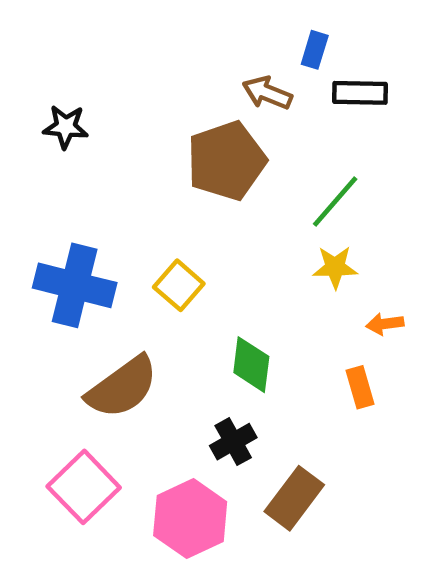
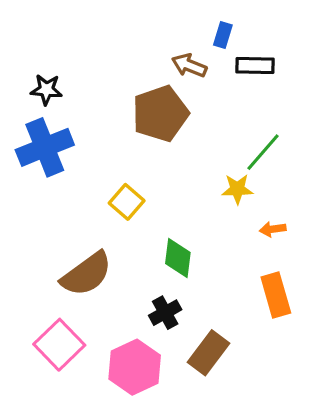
green line: (335, 202) -> (263, 152), moved
blue cross: (75, 285) -> (45, 147), moved, turned -36
orange rectangle: (360, 387) -> (276, 295), moved, size x1.5

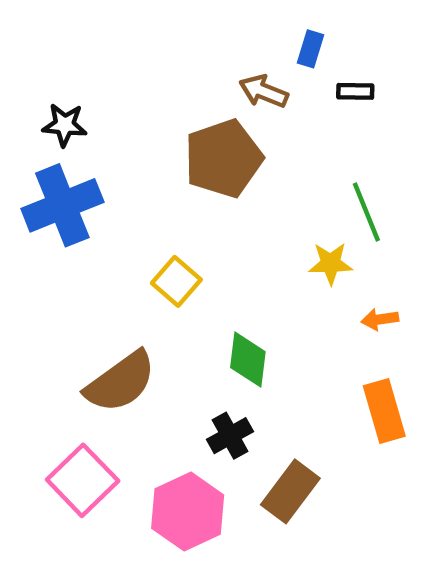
black rectangle: (255, 65) -> (355, 91), size x0.7
green line: (263, 152) -> (366, 212), turned -63

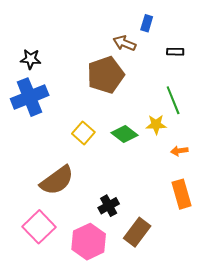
black rectangle: (355, 91) -> (175, 52), moved
green diamond: (248, 360) -> (125, 134), moved, turned -60

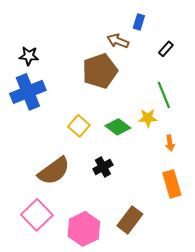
black rectangle: (175, 52) -> (166, 49), turned -49
orange arrow: (179, 151) -> (170, 143), turned -91
black cross: (109, 206) -> (103, 167), moved

